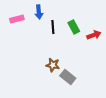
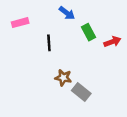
blue arrow: (39, 12) -> (67, 13), moved, turned -48
black line: (53, 27) -> (49, 43), moved

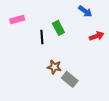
blue arrow: (67, 13) -> (85, 11), moved
green rectangle: (88, 32) -> (58, 28), moved

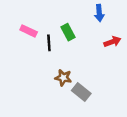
blue arrow: (85, 11) -> (99, 13), turned 48
pink rectangle: (17, 20) -> (29, 31), moved, turned 40

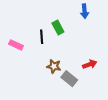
pink rectangle: (29, 31) -> (16, 45), moved
red arrow: (112, 42) -> (90, 64), moved

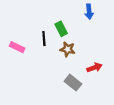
brown star: (54, 66) -> (68, 49), moved

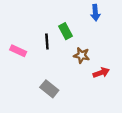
brown star: (68, 49) -> (82, 55), moved
gray rectangle: (73, 83) -> (49, 89), moved

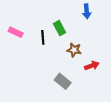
pink rectangle: (18, 51) -> (16, 32), moved
gray rectangle: (49, 89) -> (63, 81), moved

